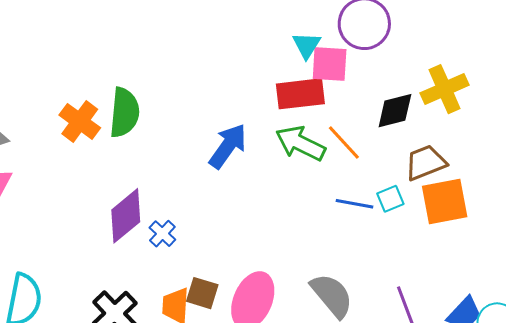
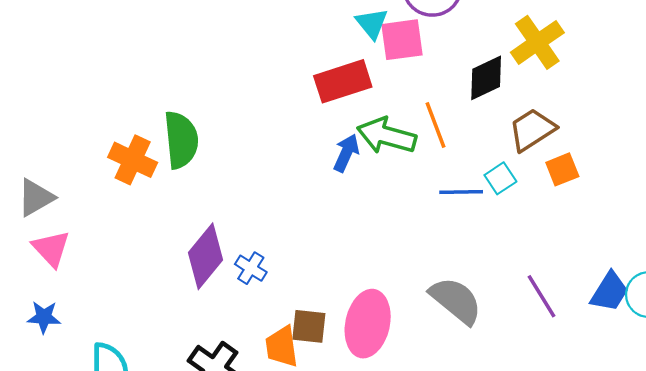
red rectangle: (300, 94) -> (343, 81), moved
orange line: (344, 142) -> (436, 125), turned 33
blue arrow: (228, 146) -> (346, 153), moved, size x0.7
orange square: (445, 202) -> (562, 169), size x0.6

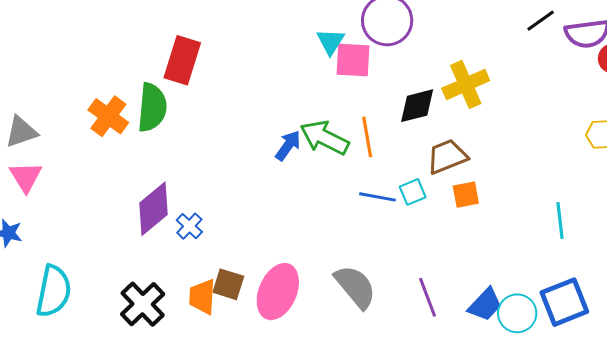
red rectangle: (343, 81) -> (182, 60), moved, turned -66

